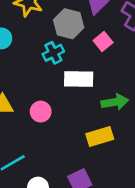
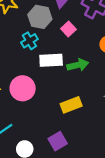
green arrow: (115, 102) -> (78, 65), moved
pink circle: (41, 112) -> (23, 88), size x1.5

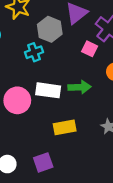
pink square: (68, 29) -> (90, 49), moved, turned -32
white rectangle: (51, 60) -> (48, 90), moved

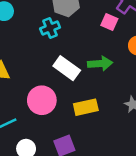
white rectangle: (48, 90) -> (67, 68), turned 30
pink circle: (17, 100) -> (42, 100), moved

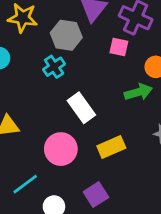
green arrow: (100, 64) -> (138, 92), moved
white rectangle: (67, 68) -> (81, 108), turned 30

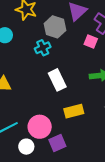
pink circle: (61, 149) -> (40, 127), moved

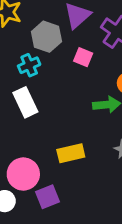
pink square: (91, 41) -> (83, 57), moved
white rectangle: (57, 80) -> (25, 102), moved

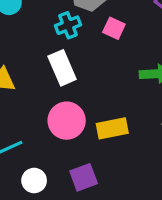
pink square: (83, 57) -> (114, 28), moved
pink circle: (23, 174) -> (67, 121), moved

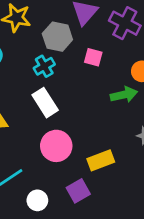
pink square: (114, 28) -> (93, 57), moved
yellow rectangle: (112, 128) -> (101, 160), moved

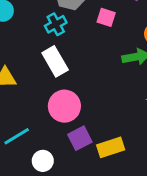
yellow rectangle: (101, 160) -> (111, 147), moved
purple square: (78, 191) -> (80, 138), moved

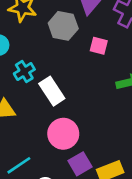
cyan cross: (56, 24) -> (24, 72), moved

